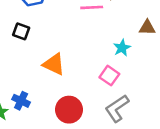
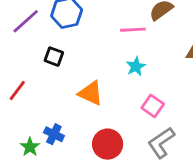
cyan star: (122, 48) -> (136, 66), moved

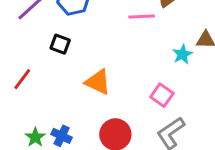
cyan star: (136, 66) -> (182, 54), moved
blue cross: (54, 134) -> (62, 136), moved

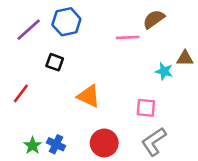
cyan star: (182, 54) -> (164, 71), turned -30
pink square: (162, 95) -> (146, 108), turned -30

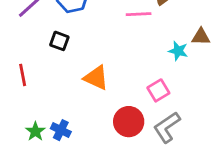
red line: (21, 93) -> (23, 75), turned -48
pink square: (146, 108) -> (158, 90), turned -36
red circle: (104, 143) -> (129, 122), moved

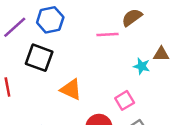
black square: (59, 41) -> (39, 58), size x1.6

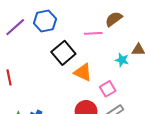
black square: (39, 58) -> (63, 53), moved, turned 30
orange triangle: (71, 89) -> (83, 72), moved

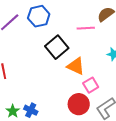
pink square: (108, 89) -> (91, 85), moved

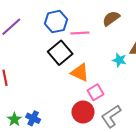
blue hexagon: (39, 16) -> (56, 22), moved
pink line: (86, 28) -> (80, 33), moved

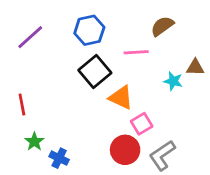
pink line: (80, 33) -> (136, 52), moved
green star: (14, 119) -> (34, 142), moved

